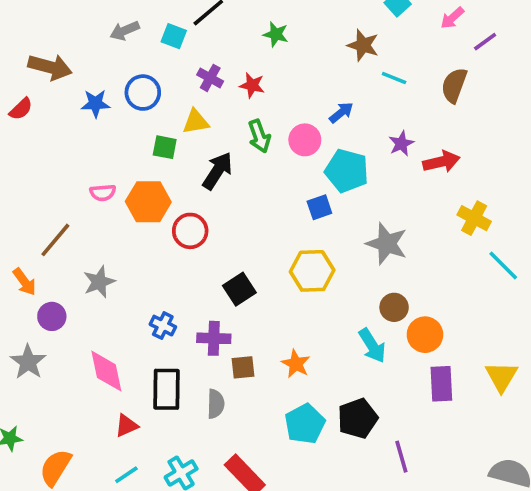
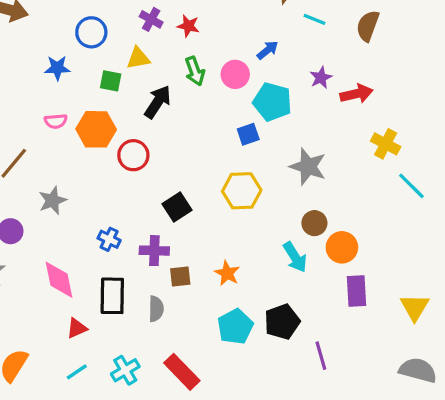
blue star: (96, 103) -> (57, 68), moved
yellow triangle: (501, 377) -> (415, 307), moved

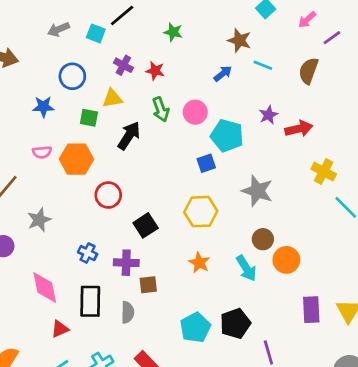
blue arrow: (268, 50) -> (223, 74), moved
red circle: (133, 155) -> (108, 195), moved
orange star: (227, 273) -> (199, 263), moved
purple rectangle: (356, 291) -> (311, 310), moved

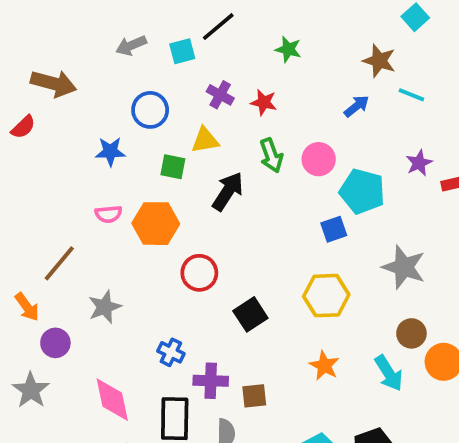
cyan square: (96, 33) -> (182, 51), turned -36
purple cross: (126, 263) -> (211, 381), moved

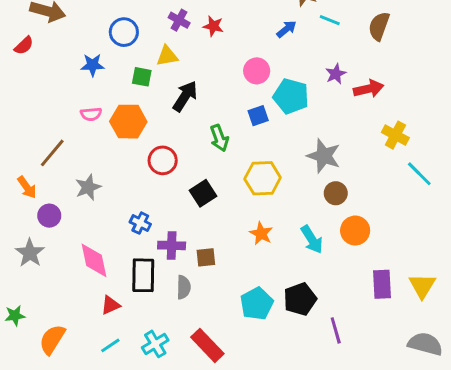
green arrow: (271, 155) -> (219, 138), moved
blue square: (334, 229) -> (258, 116), moved
brown circle: (411, 333) -> (336, 193), moved

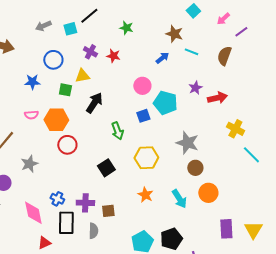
red circle: (163, 160) -> (67, 145), moved
blue cross: (140, 223) -> (57, 199), moved

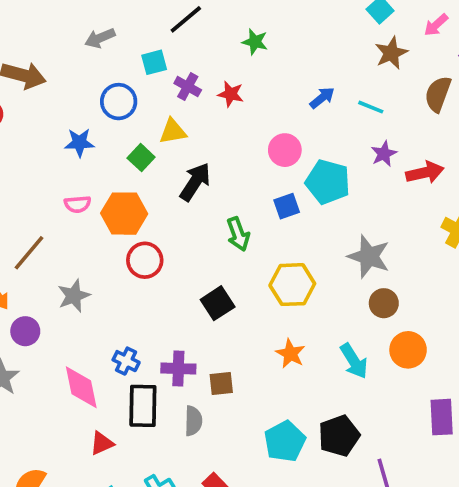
cyan square: (70, 29) -> (154, 62), moved
brown star: (174, 34) -> (391, 53), moved, turned 30
cyan line: (191, 52) -> (371, 107), moved
green square: (65, 90) -> (141, 158), turned 32

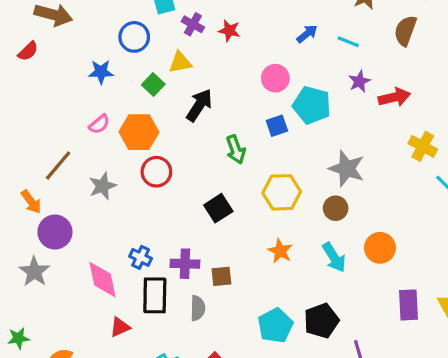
pink semicircle: (78, 204) -> (99, 124), turned -35
gray star: (74, 296) -> (103, 186), moved
brown circle: (384, 303) -> (336, 208), moved
purple circle: (25, 331) -> (55, 232), size x1.4

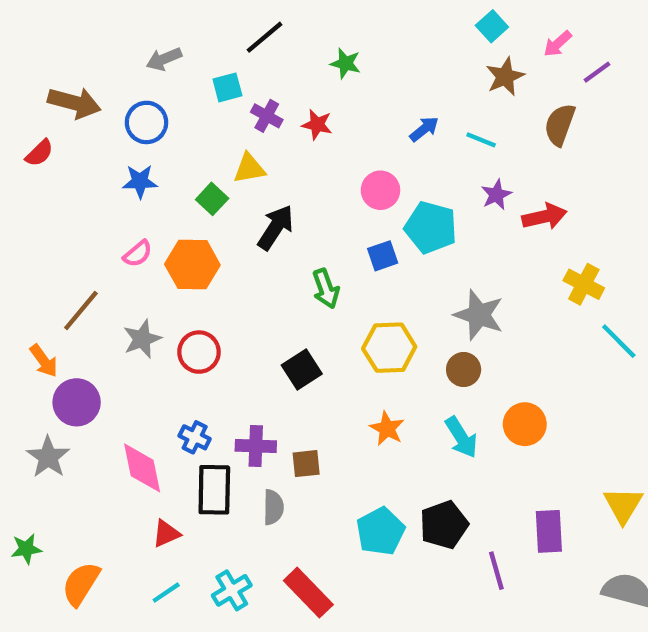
blue circle: (134, 37) -> (146, 122), moved
red circle: (156, 172) -> (199, 352), moved
purple rectangle: (409, 305) -> (549, 531), moved

